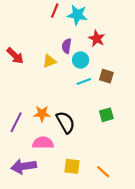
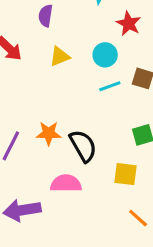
purple semicircle: (67, 46) -> (45, 16), moved
pink semicircle: (43, 143) -> (66, 184), moved
yellow square: (72, 166) -> (125, 174), moved

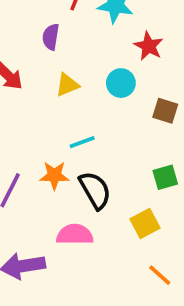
cyan line: (110, 86) -> (82, 142), moved
yellow square: (125, 174) -> (145, 223), turned -35

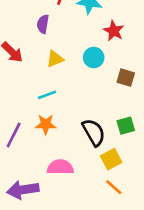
cyan line: (82, 142) -> (47, 95), moved
black semicircle: (95, 190) -> (94, 132), moved
orange line: (160, 275) -> (114, 187), moved

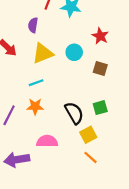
red star: (114, 31) -> (100, 36), moved
yellow triangle: (55, 59) -> (43, 53), size x1.5

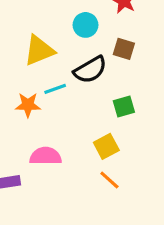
yellow triangle: (43, 53) -> (39, 51), moved
cyan line: (36, 83) -> (55, 89), moved
black semicircle: (74, 113) -> (90, 70), moved, turned 90

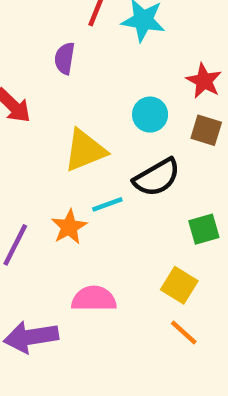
brown square: (124, 49) -> (206, 130), moved
orange star: (28, 105) -> (69, 227), turned -30
yellow square: (106, 146) -> (179, 285), turned -30

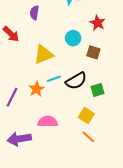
brown square: (206, 130) -> (93, 52), moved
black semicircle: (157, 177) -> (76, 81), moved

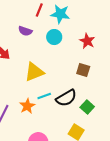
purple semicircle: (34, 13) -> (25, 31), turned -80
cyan circle: (73, 38) -> (54, 37), moved
green square: (98, 90) -> (87, 107), turned -32

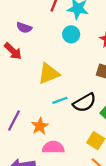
purple semicircle: (25, 31) -> (24, 28), moved
orange star: (27, 106) -> (40, 126), moved

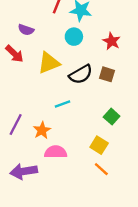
yellow triangle: (49, 74) -> (49, 63), moved
black semicircle: (85, 103) -> (81, 74), moved

